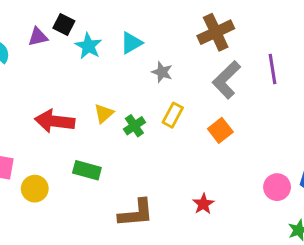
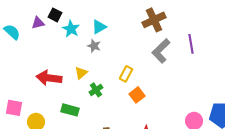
gray star: (162, 72) -> (94, 46), moved
green cross: (134, 126) -> (96, 90), moved
orange square: (220, 130) -> (137, 95), moved

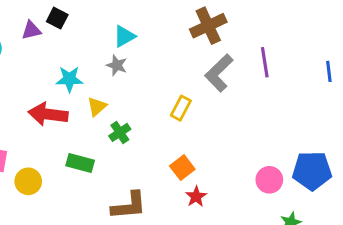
cyan star: (71, 29) -> (69, 79), moved, turned -30
yellow rectangle: (126, 74) -> (181, 108), moved
orange square: (137, 95) -> (182, 168), moved

